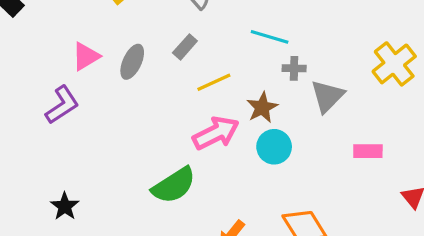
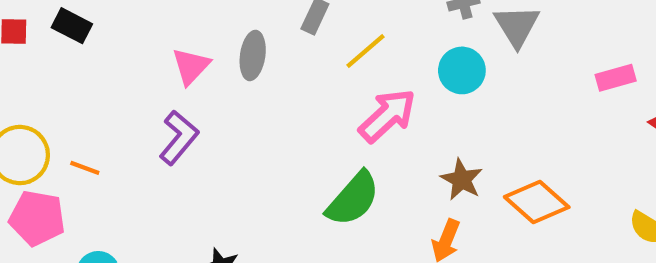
brown star: (262, 107) -> (462, 180), moved
cyan circle: (274, 147) -> (462, 70), moved
pink rectangle: (368, 151) -> (616, 78), moved

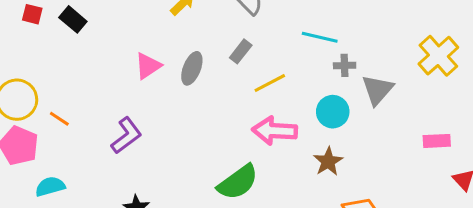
pink arrow: (387, 116) -> (275, 131), turned -147
purple L-shape: (179, 138) -> (126, 136), moved
brown star: (462, 180) -> (328, 162), moved

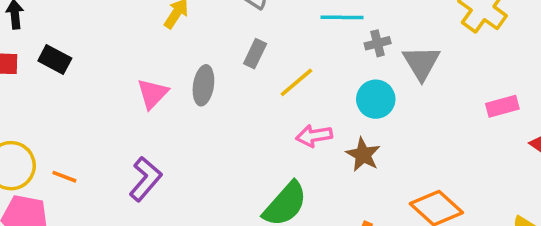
pink arrow: (275, 131) -> (314, 136), size x0.7
brown star: (328, 162) -> (363, 155), moved

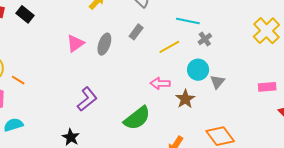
gray cross: (378, 43) -> (205, 39), turned -32
gray triangle: (421, 63) -> (217, 82), moved, size x0.7
yellow line: (296, 82) -> (169, 47), moved
purple L-shape: (145, 179) -> (87, 99), moved

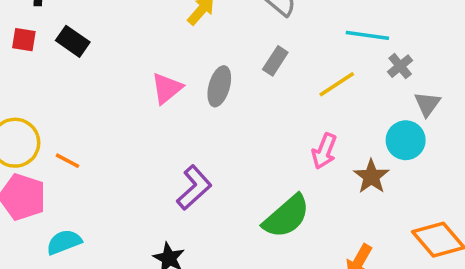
cyan circle: (198, 70) -> (406, 140), moved
gray triangle: (217, 82) -> (427, 104), moved
pink arrow: (160, 83) -> (324, 151), turned -66

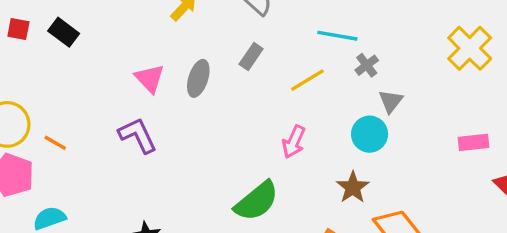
pink triangle: (167, 88) -> (150, 79), turned -36
brown star: (371, 176) -> (353, 187), moved
purple L-shape: (194, 188) -> (138, 135), moved, turned -75

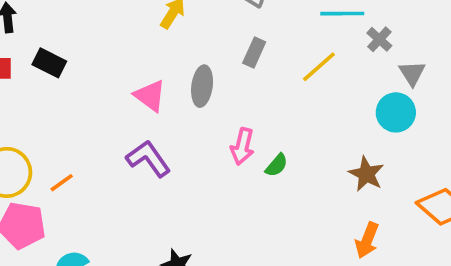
pink arrow: (294, 142) -> (242, 146), moved
orange line: (55, 143) -> (62, 183), turned -55
brown star: (353, 187) -> (366, 174), moved
green semicircle: (257, 201) -> (277, 165), moved, size x0.5

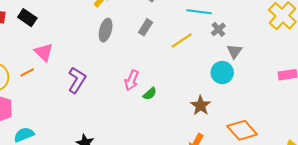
gray ellipse: (202, 86) -> (106, 30), moved
pink triangle: (150, 96) -> (44, 52), moved
purple L-shape: (148, 159) -> (77, 80), turned 60
orange line: (62, 183) -> (27, 72), moved

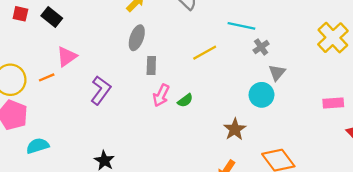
gray rectangle: (146, 27) -> (151, 66), moved, turned -35
yellow line: (182, 40) -> (205, 53), moved
pink triangle: (44, 52) -> (67, 57), turned 36
green semicircle: (150, 94) -> (185, 100), moved

